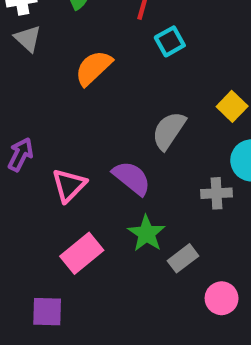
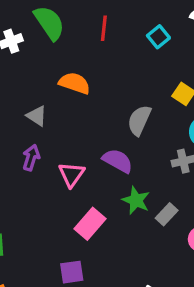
gray triangle: (28, 39) -> (37, 116), moved
cyan square: (170, 41) -> (158, 37), moved
orange semicircle: (93, 68) -> (75, 83), turned 72

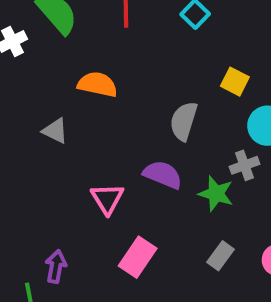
purple arrow: (31, 158) -> (56, 266), moved
green star: (136, 200) -> (216, 194), moved
gray rectangle: (167, 214) -> (221, 256), moved

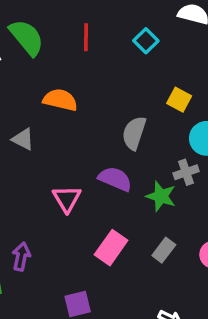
pink rectangle: (138, 257) -> (111, 248), moved

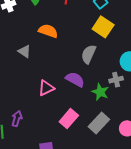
yellow square: (179, 100) -> (103, 27), moved, size x1.5
pink triangle: (67, 199) -> (46, 88), turned 30
gray rectangle: (164, 250) -> (99, 123), size x1.5

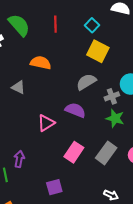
gray semicircle: (89, 54) -> (86, 82), turned 42
gray cross: (116, 80) -> (112, 96), moved
green star: (100, 92) -> (115, 118), moved

